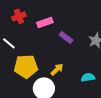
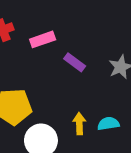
yellow arrow: (57, 69) -> (79, 124), moved, turned -48

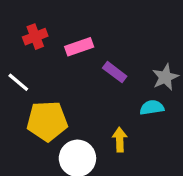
cyan semicircle: (108, 124) -> (152, 108), moved

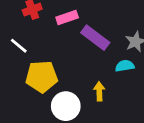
purple rectangle: (115, 72) -> (95, 38), size x1.5

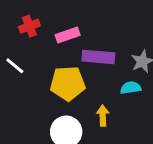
purple rectangle: (95, 38) -> (98, 57), turned -32
yellow pentagon: (42, 77) -> (68, 83), moved

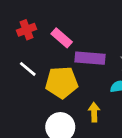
pink rectangle: (68, 35) -> (62, 38), turned 60
white line: (15, 66) -> (28, 69), moved

